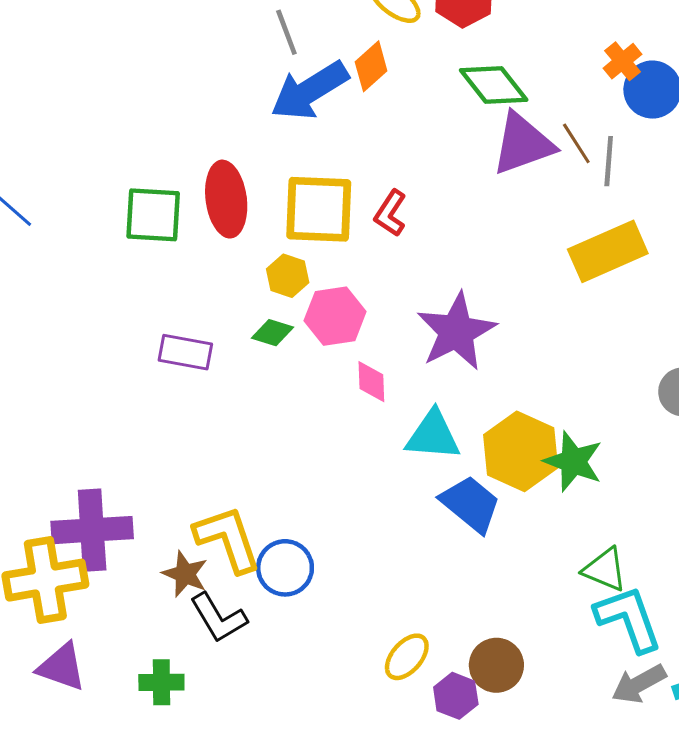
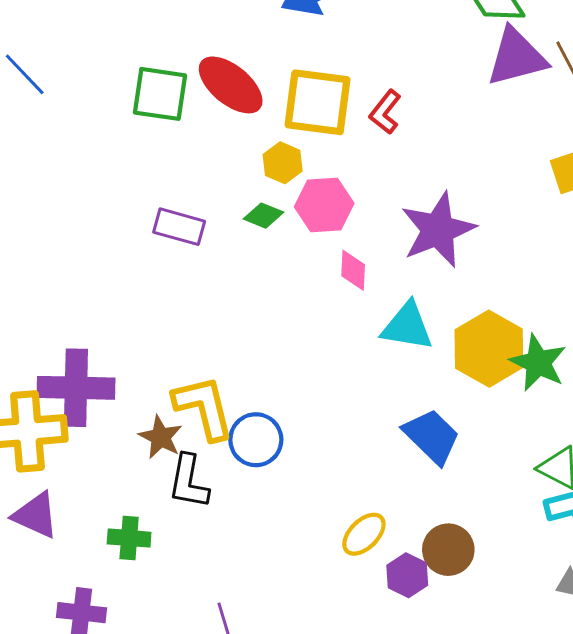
red ellipse: (226, 199) -> (231, 85), turned -48
blue trapezoid: (471, 504) -> (432, 436), moved
black L-shape: (218, 618) -> (189, 482), turned 36

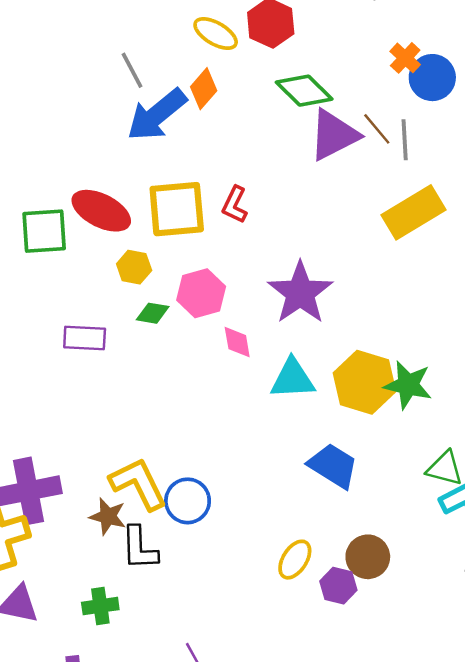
yellow hexagon: (283, 163) -> (134, 267), moved

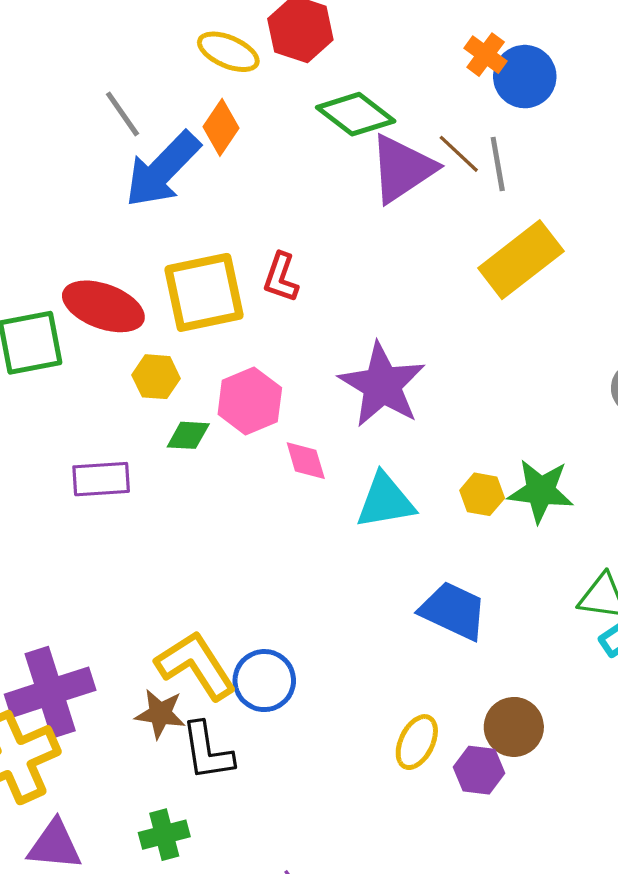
yellow hexagon: (365, 382) -> (482, 494), size x0.5

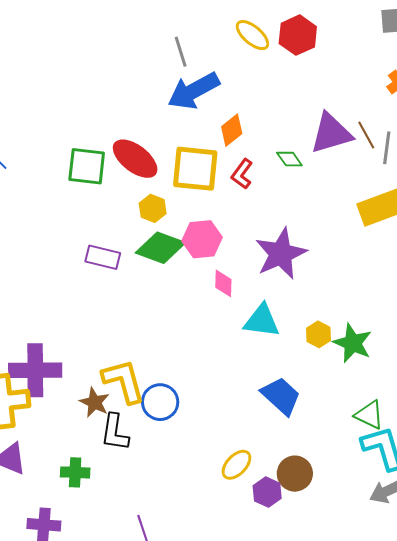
green diamond: (356, 114) -> (289, 159), moved, size x0.6
orange diamond: (221, 127) -> (232, 130), moved
green diamond: (188, 435) -> (161, 248), size x1.8

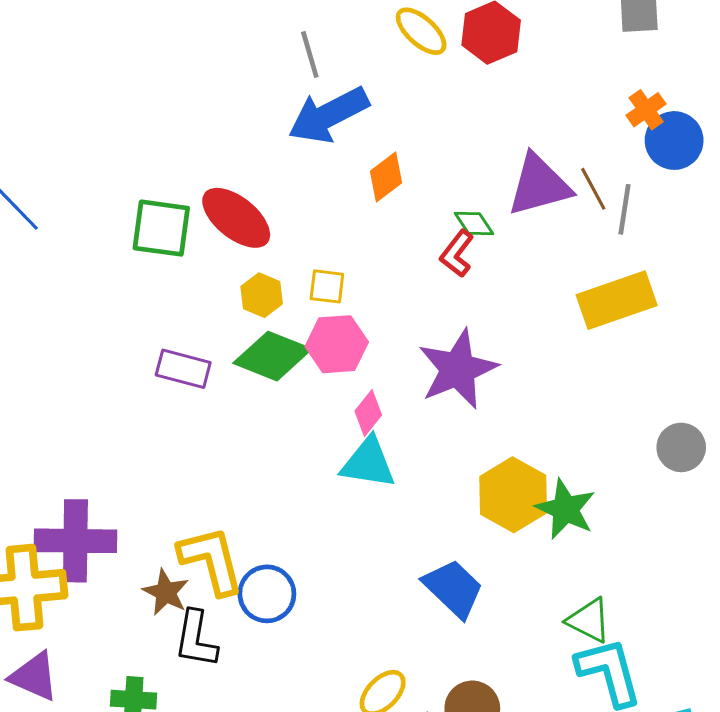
yellow square: (195, 169) -> (327, 286), moved, size x0.5
red L-shape: (242, 174) -> (457, 254), moved
pink diamond: (223, 283) -> (368, 413), turned 36
cyan triangle: (262, 321) -> (368, 463), moved
yellow hexagon: (318, 334) -> (513, 495), size x1.8

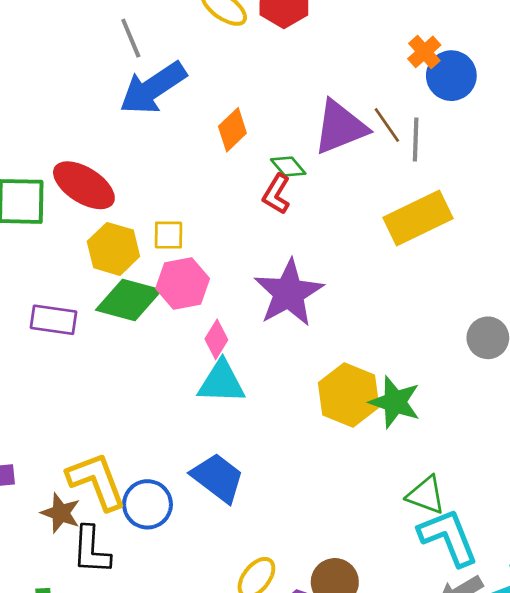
orange diamond: (386, 177) -> (232, 130), moved
yellow hexagon: (262, 295) -> (113, 249), size x1.4
blue trapezoid: (453, 588) -> (218, 478), moved

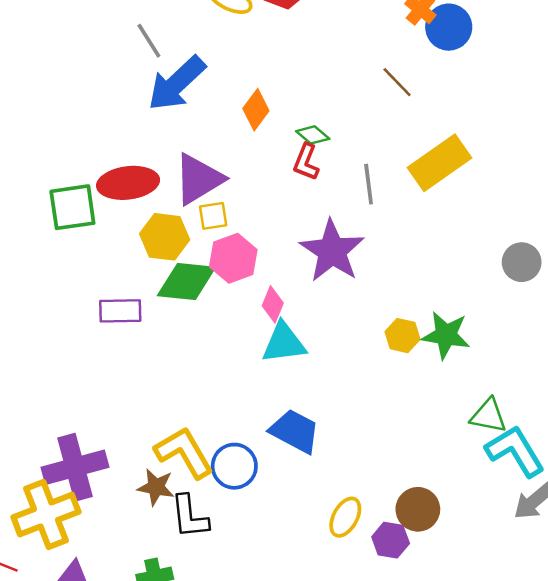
purple triangle: (340, 127) -> (199, 179), moved
gray line: (416, 139) -> (369, 184), moved
red ellipse: (84, 185) -> (128, 183), turned -30
yellow hexagon: (349, 395) -> (402, 336), size x0.6

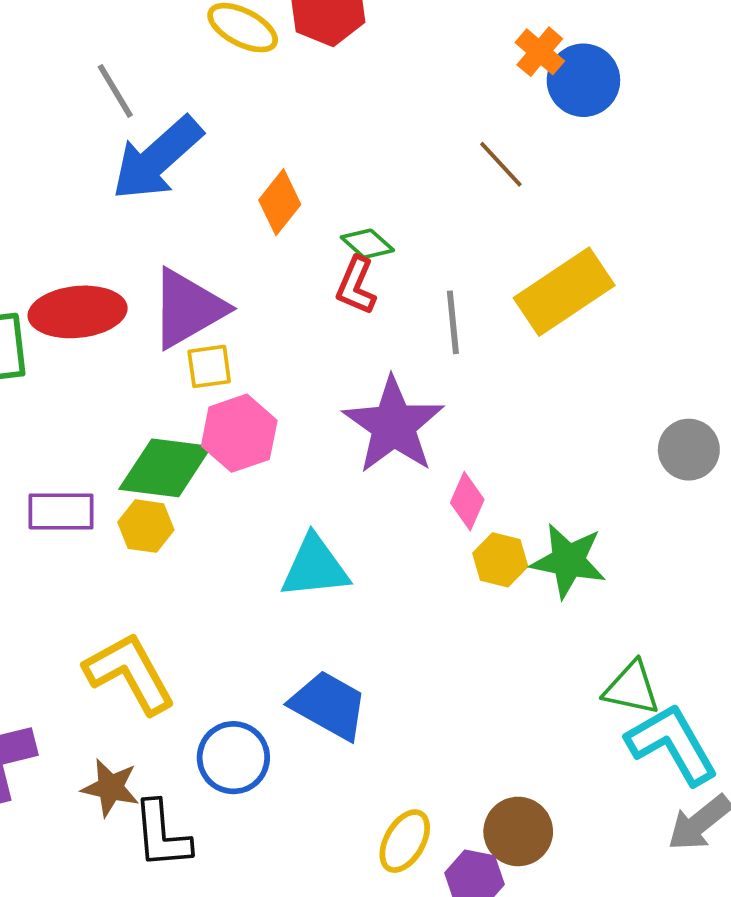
yellow hexagon: (165, 237) -> (146, 526), moved, size x0.7
pink diamond: (273, 304) -> (467, 501), moved
yellow L-shape: (184, 452) -> (130, 673), moved

